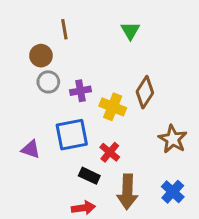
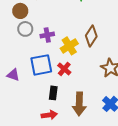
yellow cross: (113, 107) -> (69, 46), turned 36
red cross: (110, 152) -> (64, 69), moved
black rectangle: (89, 176) -> (53, 93), turned 72

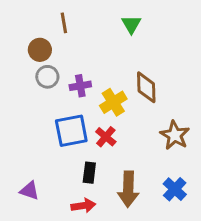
brown diamond: (91, 36) -> (146, 87), turned -35
purple triangle: (13, 75) -> (29, 191), moved

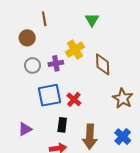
gray circle: (47, 77) -> (33, 65), moved
yellow cross: (113, 102) -> (75, 50), moved
purple triangle: (29, 191) -> (25, 129), moved, turned -48

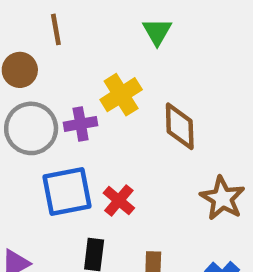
gray circle: (33, 65) -> (31, 128), size x1.5

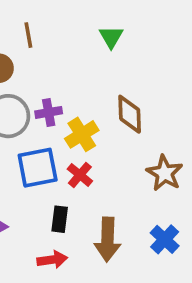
yellow cross: (121, 95) -> (82, 134), moved

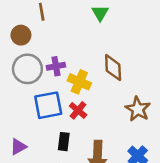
yellow cross: (82, 134) -> (79, 82), turned -35

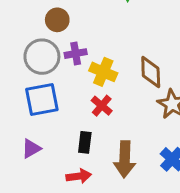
brown circle: (21, 35) -> (57, 20), moved
brown diamond: (113, 68) -> (151, 72), moved
blue square: (48, 105) -> (42, 100), moved

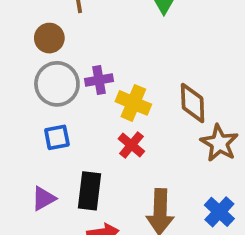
brown circle: (57, 20) -> (49, 38), moved
blue square: (42, 100) -> (57, 137), size x0.6
black rectangle: (85, 142) -> (89, 191), moved, size x1.4

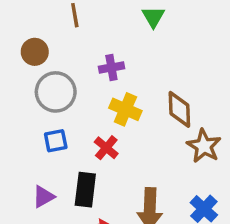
brown circle: (49, 38) -> (35, 52), moved
purple cross: (99, 80) -> (111, 68), moved
red cross: (131, 145) -> (106, 148), moved

